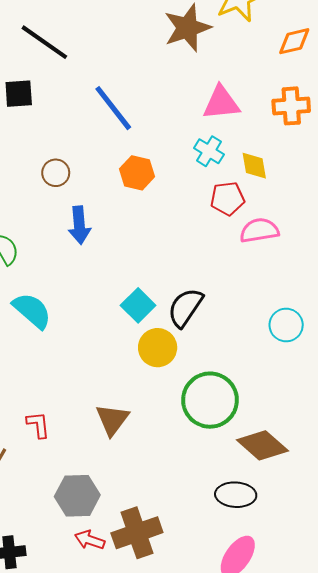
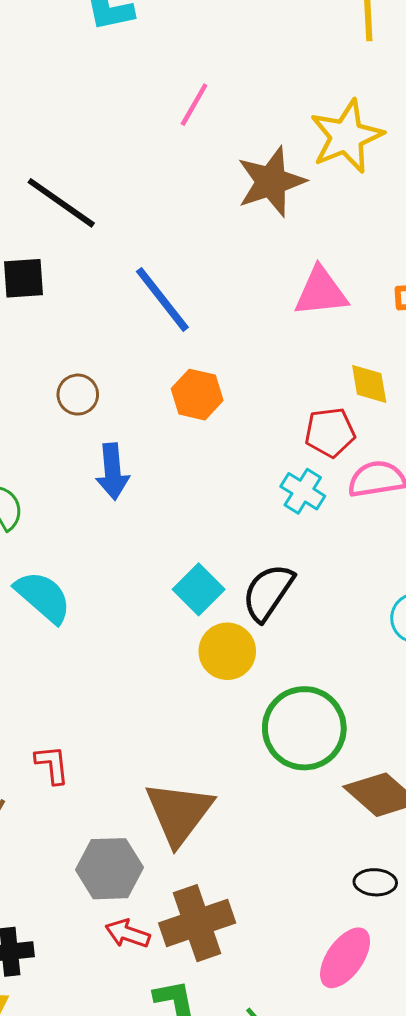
cyan cross: (209, 151) -> (303, 491), moved
brown triangle: (112, 420) -> (179, 813), moved, size x1.4
black ellipse: (236, 495) -> (375, 882), moved, size x0.7

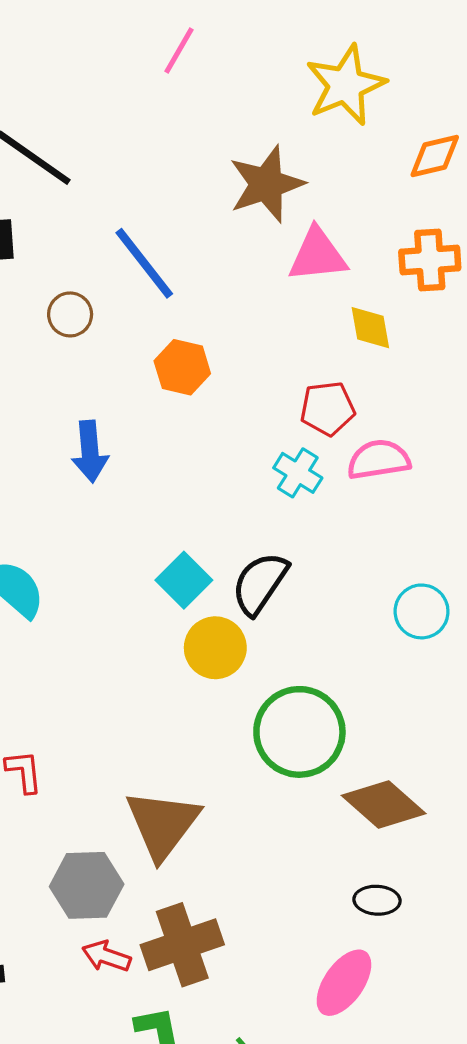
brown star: (271, 182) -> (266, 184), moved
yellow diamond: (369, 384) -> (370, 328), moved
brown circle: (78, 395) -> (70, 314), moved

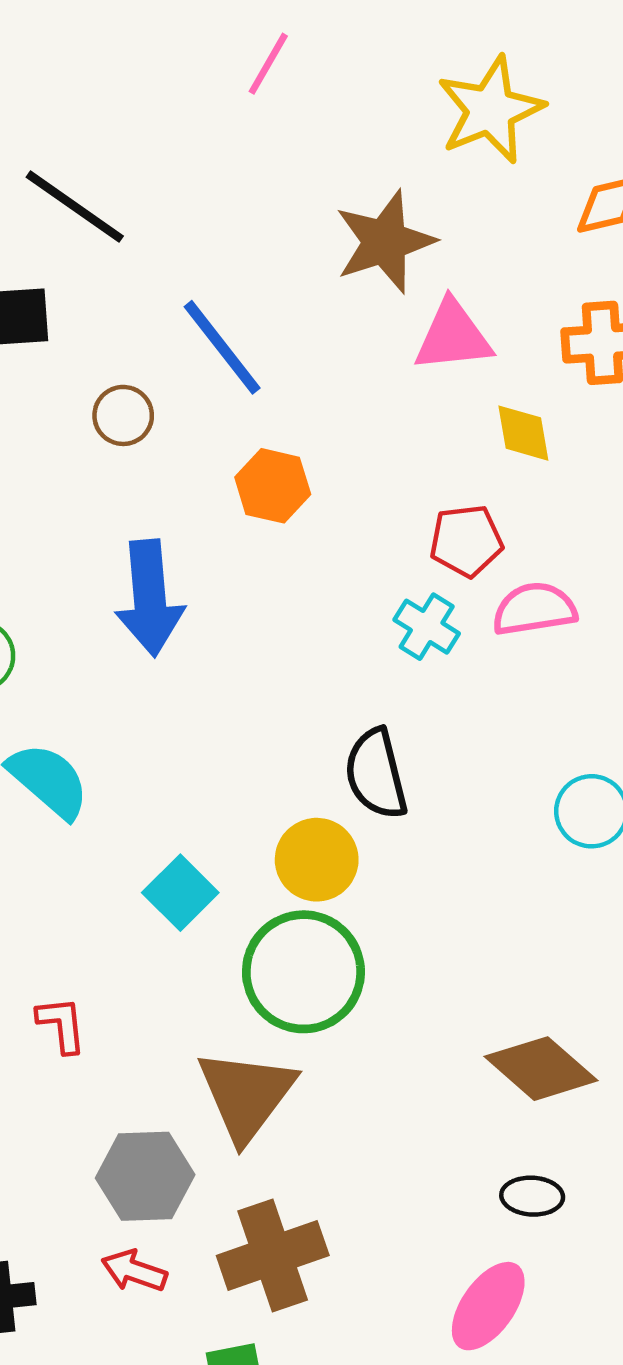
blue arrow: (90, 451) -> (150, 598), size x1.4
cyan square: (184, 580) -> (180, 893), moved
black semicircle: (260, 583) -> (376, 774), turned -48
green circle: (299, 732) -> (303, 972), moved
red arrow: (106, 956) -> (134, 1271), moved

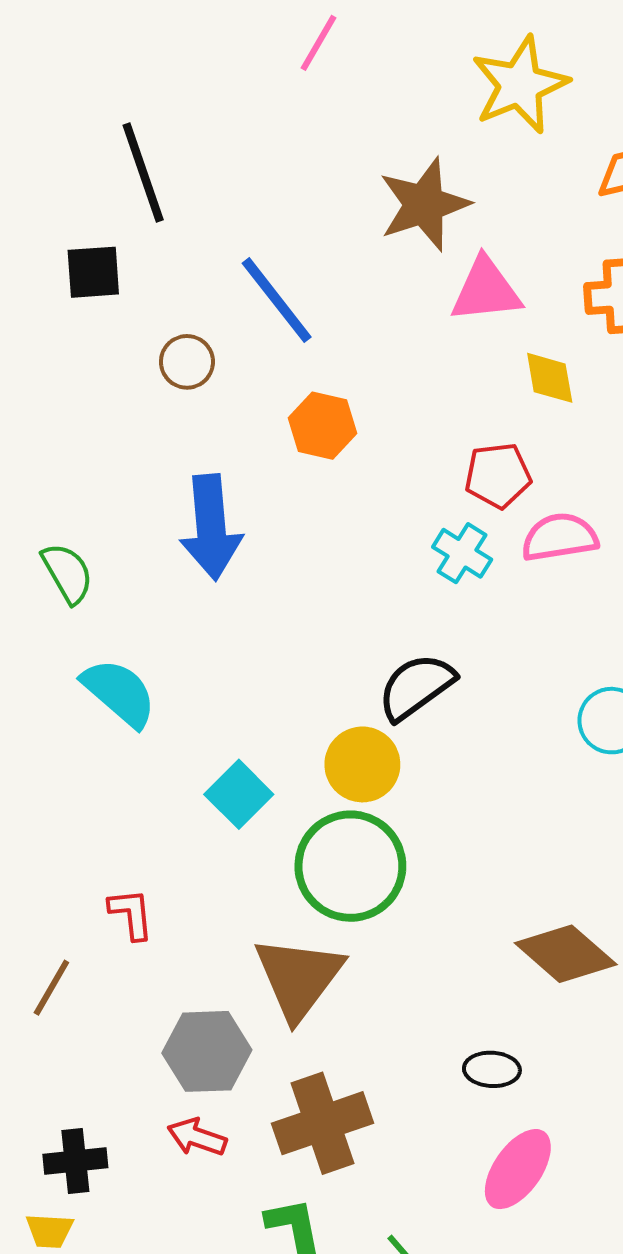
black line: (75, 207) -> (143, 173), turned 36
black semicircle: (376, 774) -> (416, 687), turned 68
black ellipse: (532, 1196) -> (492, 1069), moved

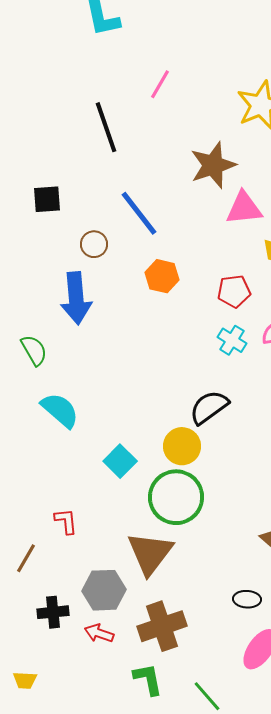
black line: (143, 173) -> (106, 127), moved
red pentagon: (498, 475) -> (234, 291), moved
blue arrow: (211, 527) -> (76, 298), moved
black cross: (75, 1161) -> (53, 612), moved

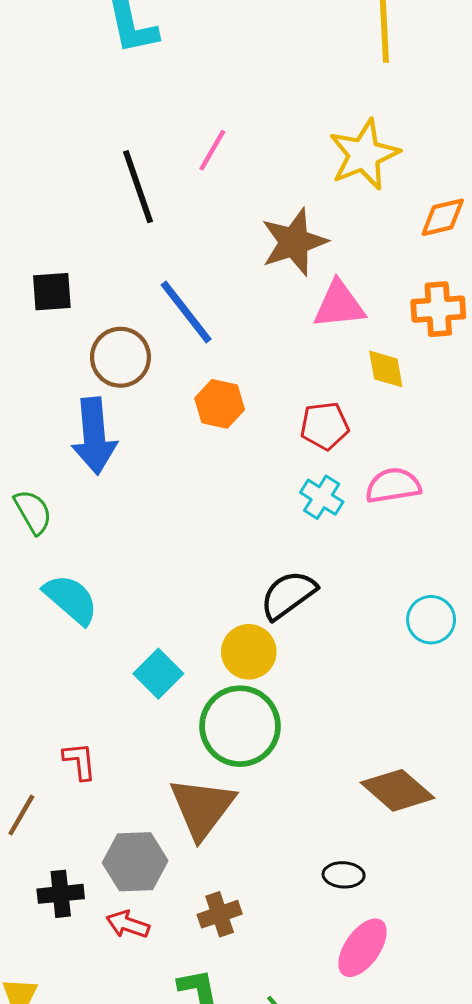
pink line: (160, 84) -> (212, 150), moved
brown circle: (94, 244) -> (120, 357), size x1.5
brown cross: (162, 626) -> (220, 914), size x0.6

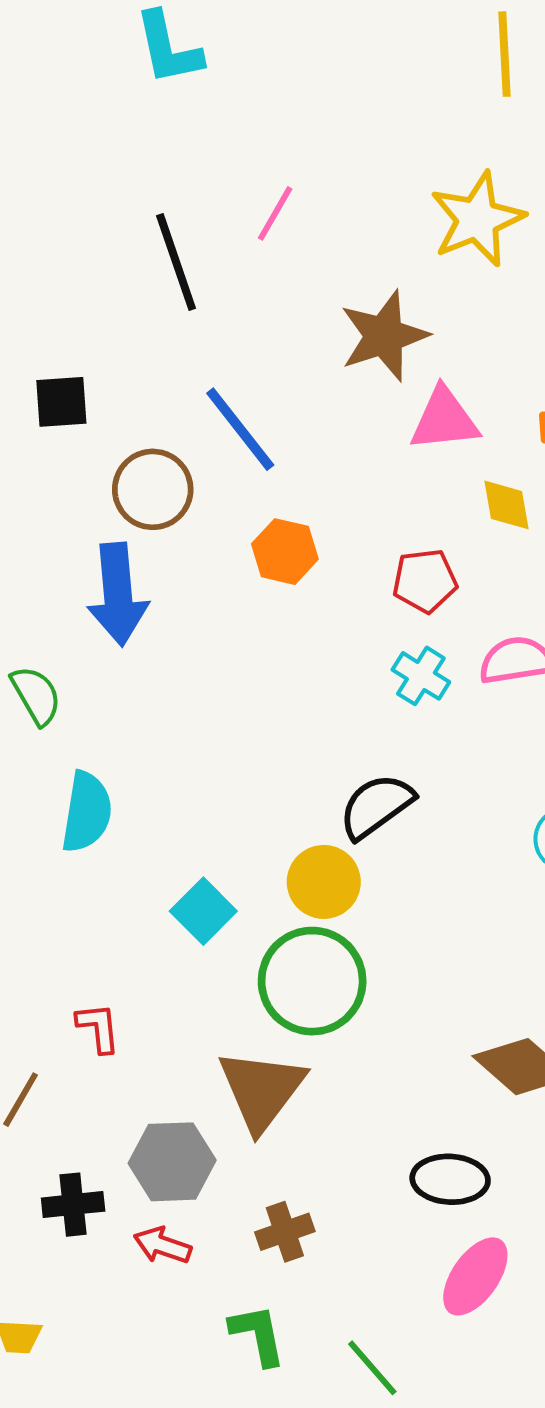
cyan semicircle: (71, 599) -> (87, 812), turned 58
black ellipse: (344, 875) -> (450, 1179), size x1.4

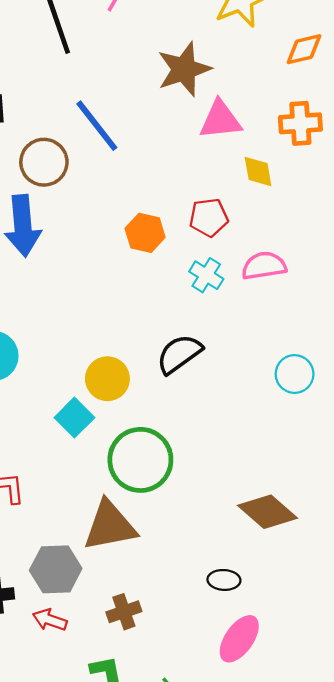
orange hexagon: (285, 552) -> (145, 233), moved
yellow circle: (324, 882) -> (107, 379), moved
brown triangle: (262, 1090) -> (110, 526), turned 42
black ellipse: (450, 1179) -> (224, 580), size x0.7

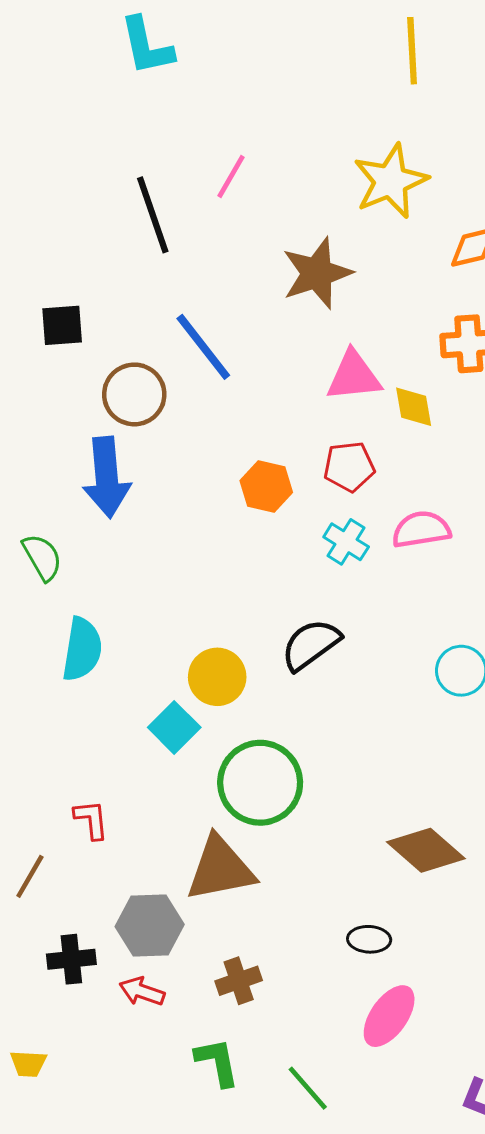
pink triangle: (220, 120) -> (354, 376), moved

